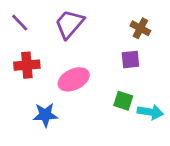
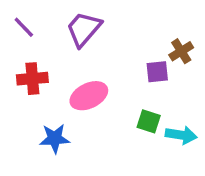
brown cross: (140, 28) -> (181, 51), moved, turned 30

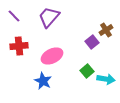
purple square: (157, 72) -> (92, 42), turned -32
green square: (149, 121) -> (87, 71), turned 32
blue star: (55, 138) -> (43, 81), moved, turned 30

